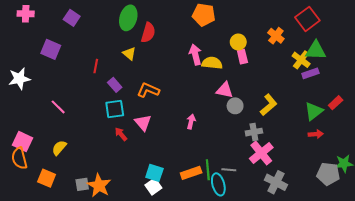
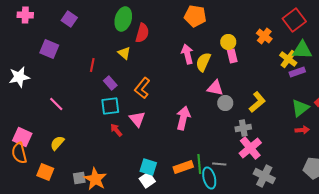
yellow semicircle: (212, 63) -> (203, 62), turned -72
orange L-shape: (148, 90) -> (142, 88), turned -75
pink arrow: (191, 122) -> (183, 118), size x1.6

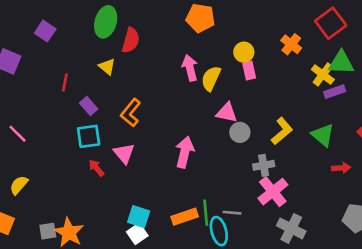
purple square: (69, 19) -> (45, 31), moved
green triangle: (300, 108) -> (323, 135), moved, turned -42

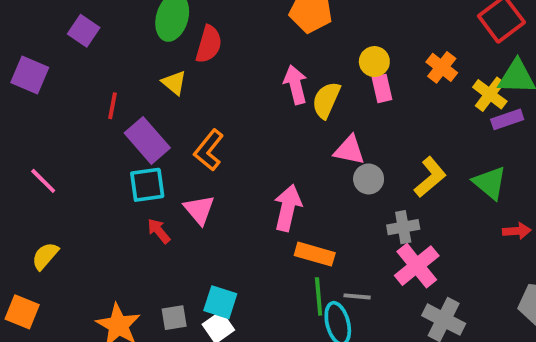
orange cross: (291, 44) -> (442, 67), moved
purple rectangle: (89, 106) -> (147, 140), size x1.6
orange rectangle: (185, 217) -> (315, 254), moved, turned 35
gray square: (48, 231) -> (174, 318), moved

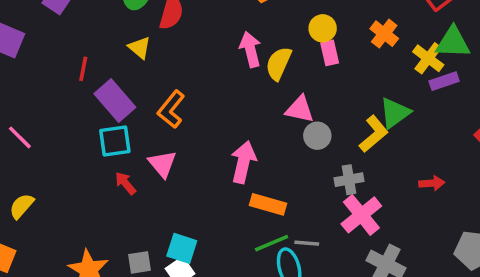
green triangle: (490, 183) -> (395, 113), moved, turned 44
red arrow: (517, 231) -> (432, 183), moved
green line: (319, 296) -> (272, 243), turned 72

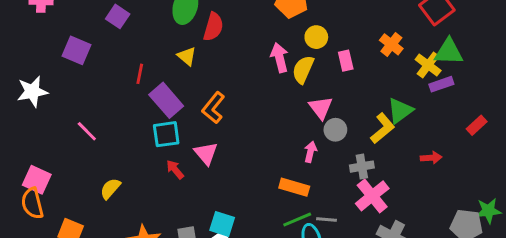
yellow circle: (323, 28) -> (316, 37), moved
pink triangle: (300, 109) -> (321, 108), turned 40
pink arrow: (243, 162) -> (310, 152), moved, size x0.6
red arrow: (432, 183) -> (431, 158), moved
yellow semicircle: (22, 206) -> (110, 189), moved

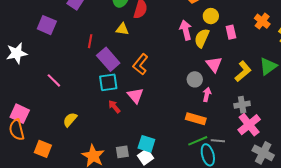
yellow triangle: (187, 56) -> (122, 29), turned -32
yellow L-shape: (382, 128) -> (243, 71), moved
gray circle: (335, 130) -> (195, 79), moved

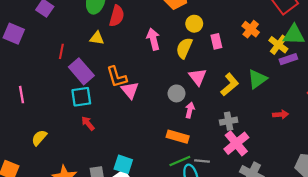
pink arrow: (186, 30) -> (153, 39), moved
orange L-shape: (140, 64) -> (117, 77), turned -55
pink line: (54, 80) -> (22, 95), turned 35
pink triangle: (135, 96) -> (130, 90), moved

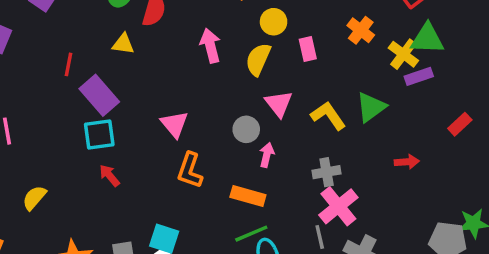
orange L-shape: (117, 77) -> (190, 170), moved, turned 35
yellow L-shape: (230, 85) -> (328, 116), turned -85
gray line: (202, 161) -> (320, 237), moved, turned 72

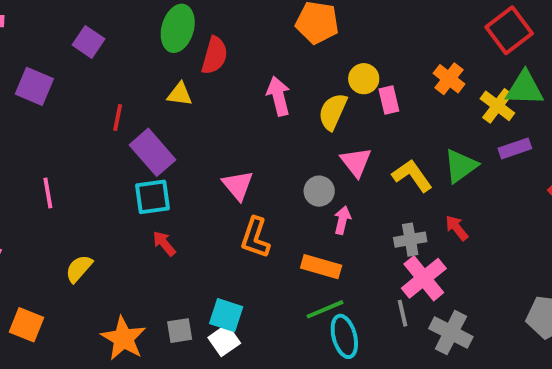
yellow circle: (274, 22) -> (364, 79), moved
purple rectangle: (419, 76) -> (515, 148), moved
red arrow: (407, 162) -> (457, 228), moved, turned -125

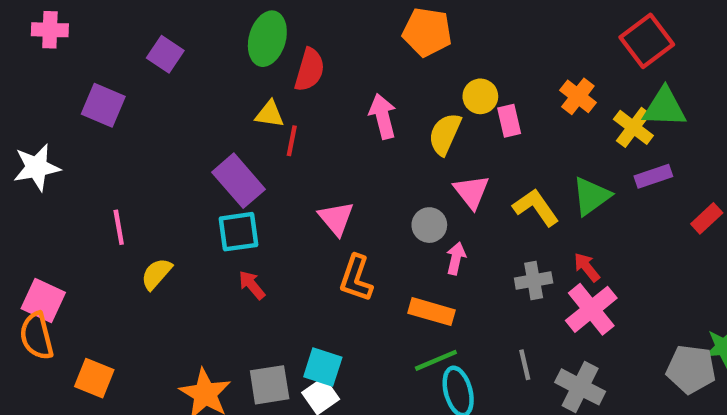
red line: (118, 117) -> (292, 141), moved
yellow semicircle: (79, 269) -> (156, 274), moved
pink cross: (424, 278) -> (591, 309), moved
gray square: (180, 331) -> (270, 385), size x1.4

